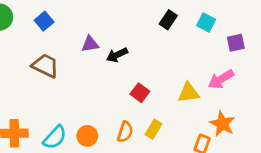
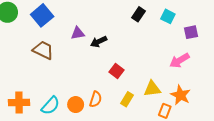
blue square: (44, 21) -> (42, 15), size x1.5
yellow triangle: (189, 93) -> (152, 89), moved
orange semicircle: (125, 132) -> (96, 99), moved

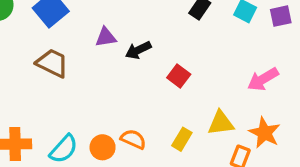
purple square: (191, 32) -> (281, 16), moved
red square: (117, 71) -> (179, 76), moved
orange semicircle: (96, 99) -> (133, 139), turned -84

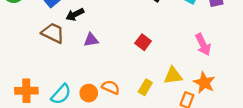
purple triangle: (106, 37) -> (91, 40), moved
black arrow: (138, 50) -> (75, 14), moved
pink arrow: (263, 79) -> (203, 45), turned -85

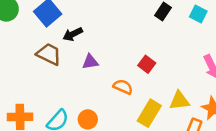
orange semicircle: (111, 87) -> (123, 87), moved
yellow rectangle: (145, 87) -> (149, 113), size x1.5

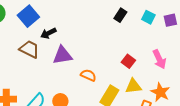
purple triangle: (90, 62) -> (62, 55), size x1.5
red square: (147, 64) -> (128, 61), moved

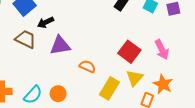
red square: (128, 61) -> (129, 52), size x1.5
yellow triangle: (133, 86) -> (135, 78), turned -42

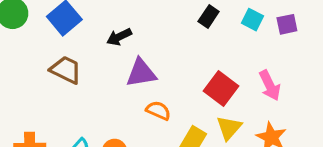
black arrow: (46, 22) -> (119, 37), moved
purple triangle: (60, 45) -> (141, 73), moved

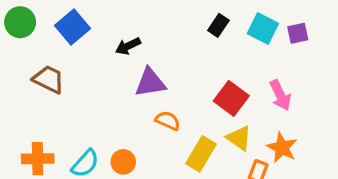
cyan square: (252, 20) -> (263, 29), size x1.4
brown trapezoid: (66, 70) -> (49, 79), moved
yellow triangle: (229, 128) -> (239, 138), turned -36

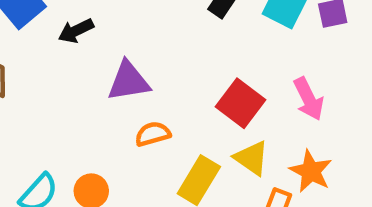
black arrow: (128, 46) -> (76, 31), moved
orange semicircle: (168, 121) -> (153, 134), turned -40

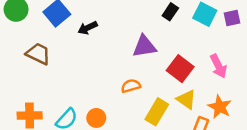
purple triangle: (129, 81) -> (144, 46), moved

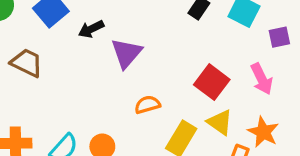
purple square: (232, 18) -> (279, 37), moved
purple triangle: (144, 46) -> (126, 53), moved, turned -40

